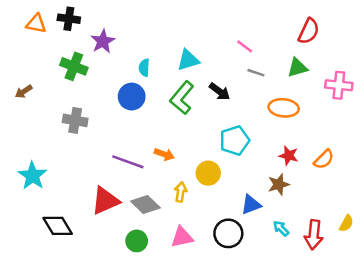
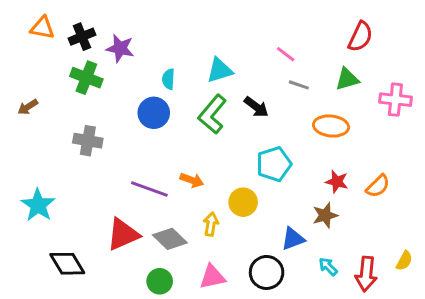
black cross: (69, 19) -> (82, 37), moved, turned -30
purple star: (103, 41) -> (120, 48), turned -30

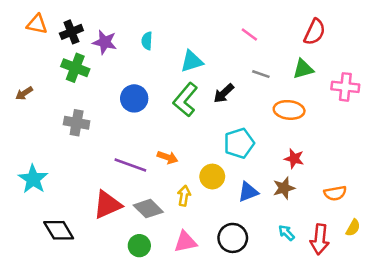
pink line: (286, 54) -> (249, 34), moved
cyan semicircle: (168, 79) -> (147, 41), moved
black arrow: (256, 107) -> (224, 93), turned 100
orange semicircle: (378, 186) -> (335, 193), moved, turned 35
blue triangle: (293, 239) -> (248, 192), moved

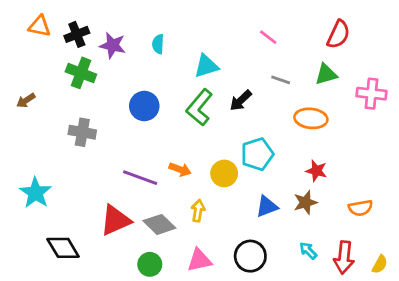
yellow circle: (212, 177) -> (224, 173), moved
yellow semicircle: (353, 228) -> (380, 264), moved

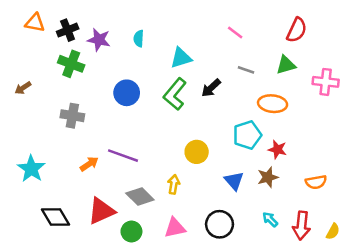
cyan pentagon: (257, 154) -> (247, 135), moved
orange arrow: (180, 169) -> (89, 164), moved, turned -54
blue triangle: (267, 207) -> (234, 181), turned -50
red triangle: (115, 220) -> (101, 211), moved

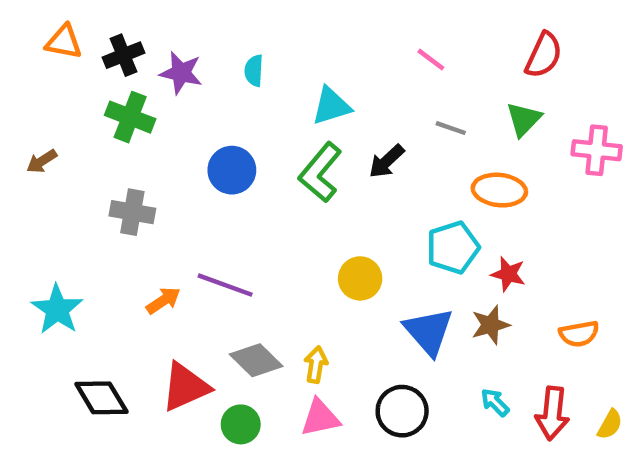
green triangle: (286, 65) -> (524, 119), turned -30
blue triangle: (234, 181) -> (429, 332), size x1.4
yellow arrow: (174, 184) -> (316, 365), moved

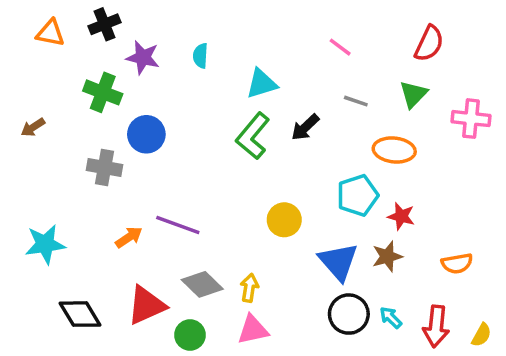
black cross: (123, 55) -> (104, 24), moved
blue circle: (232, 170) -> (146, 134), moved
cyan star: (57, 309) -> (45, 244), turned 30
black circle: (402, 411) -> (349, 314), moved

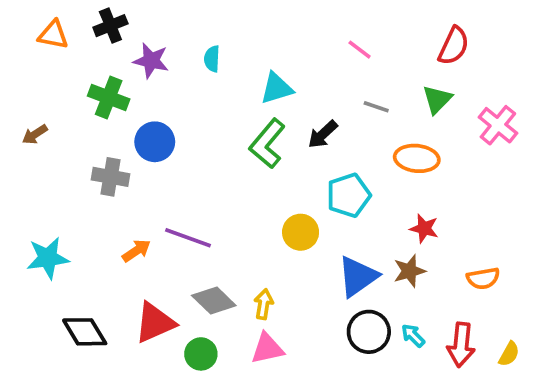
pink cross: (471, 119) -> (498, 125), turned 33
cyan pentagon: (358, 195) -> (348, 195), moved
blue triangle: (338, 262) -> (358, 276), turned 36

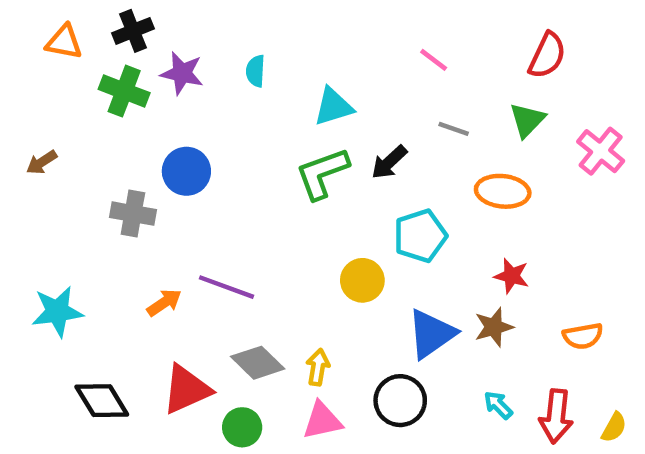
green cross: (109, 97) -> (124, 91), moved
green L-shape: (267, 144) -> (322, 173), turned 30
black circle: (369, 332) -> (400, 401), moved

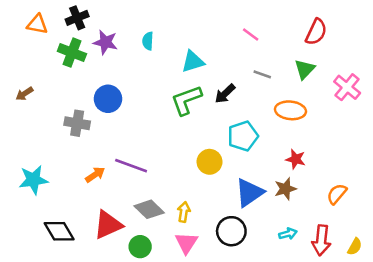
orange semicircle: (583, 336) -> (337, 194), turned 140
cyan arrow: (498, 405) -> (288, 234), turned 120
pink triangle: (322, 421) -> (186, 243), turned -45

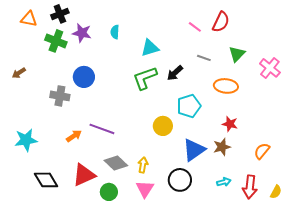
red semicircle: (316, 32) -> (221, 22), moved

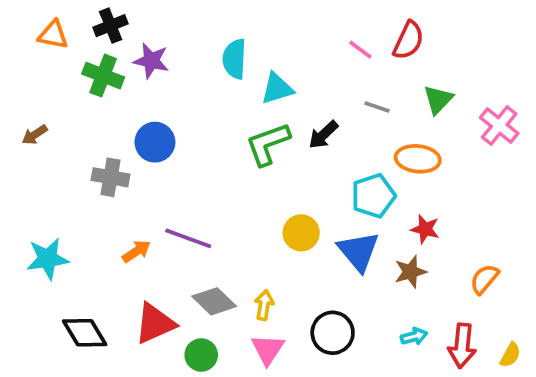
cyan semicircle: (115, 32) -> (235, 59), moved, size x1.5
cyan pentagon: (189, 106) -> (373, 196), moved
blue triangle: (194, 150) -> (358, 251), moved, turned -35

